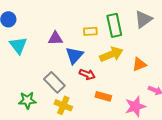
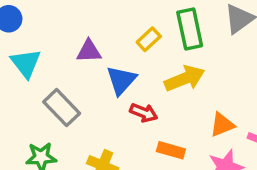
yellow rectangle: (90, 31) -> (149, 39), turned -40
orange triangle: (139, 64) -> (222, 125), moved
gray rectangle: (54, 82) -> (62, 108), moved

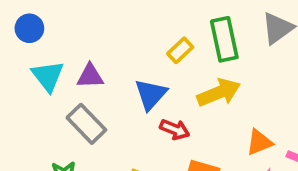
purple triangle: (89, 51) -> (90, 76), moved

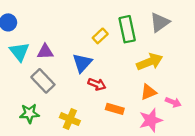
yellow arrow: (219, 93) -> (150, 62), moved

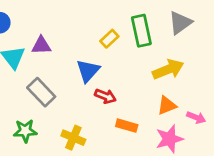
purple triangle: (45, 52) -> (41, 45), moved

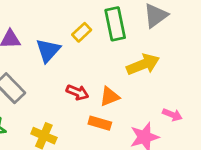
blue triangle: (88, 71) -> (48, 50), moved
orange triangle: (167, 105) -> (110, 97), moved

